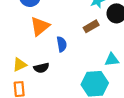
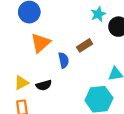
brown rectangle: (91, 26) -> (85, 45), moved

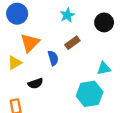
cyan star: (98, 14) -> (67, 15), moved
yellow triangle: (21, 83) -> (15, 63), moved

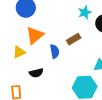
cyan star: (67, 15) -> (85, 12), moved

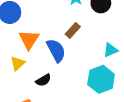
blue semicircle: (55, 51) -> (56, 50), size x1.5

